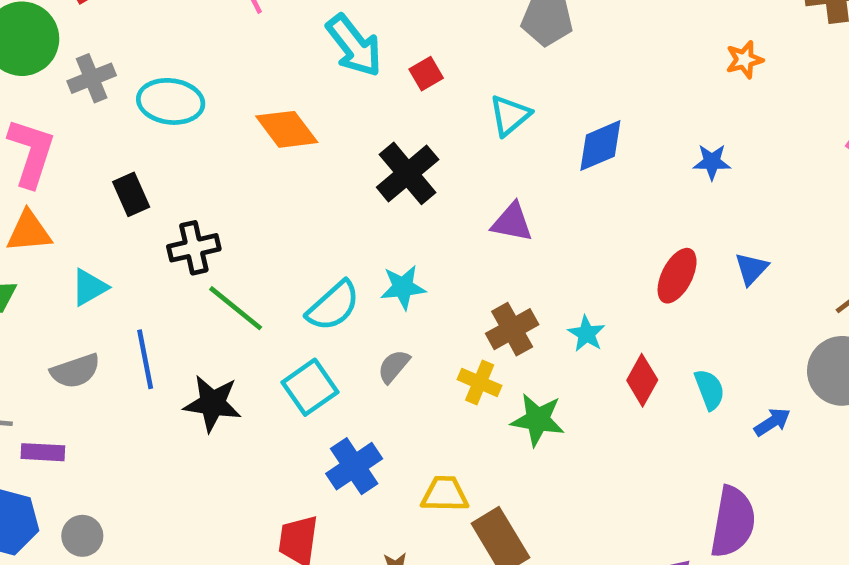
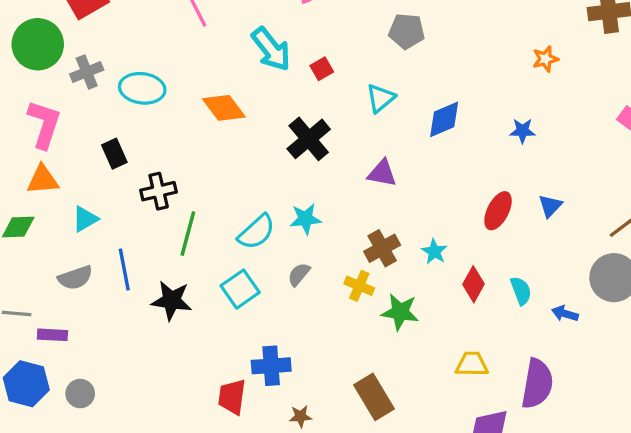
green line: (236, 308) -> (188, 234), turned 66
blue arrow: (772, 422) -> (565, 314), turned -130
blue cross: (354, 466) -> (271, 366), moved, turned 30
yellow trapezoid: (445, 494) -> (472, 364), moved

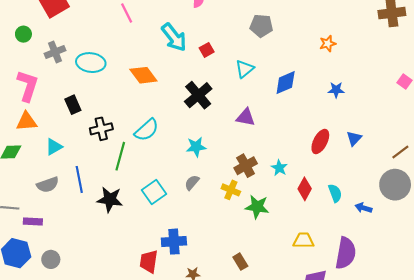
green circle: (38, 44) -> (23, 34), size x0.5
orange star: (545, 59) -> (328, 44), moved
cyan semicircle: (256, 232) -> (147, 130), moved
brown rectangle: (374, 397) -> (240, 262), size x0.6

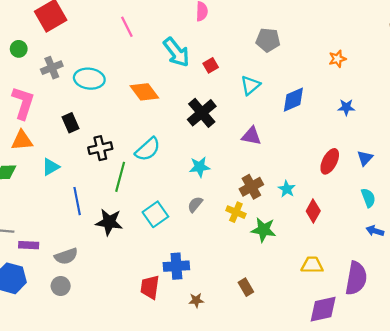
gray semicircle: (48, 185) -> (66, 256), moved
cyan semicircle: (335, 193) -> (368, 198), moved
gray circle: (51, 259) -> (61, 286), moved

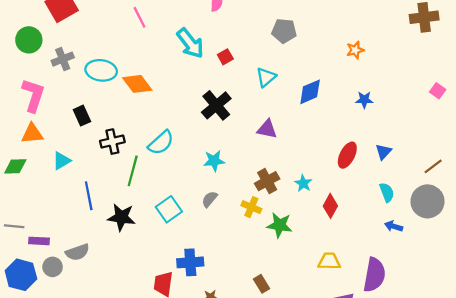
green circle: (19, 49) -> (29, 40), size x1.5
orange diamond: (144, 92) -> (137, 84), moved
gray circle: (61, 286) -> (53, 267), moved

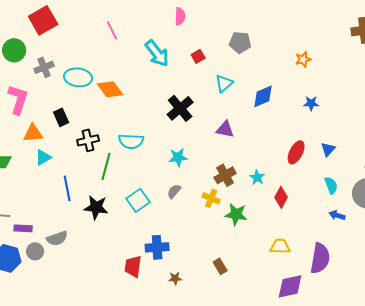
red square: (225, 57) -> (198, 56), moved
orange triangle: (32, 134) -> (33, 133), moved
cyan semicircle: (161, 143) -> (131, 141), turned 45

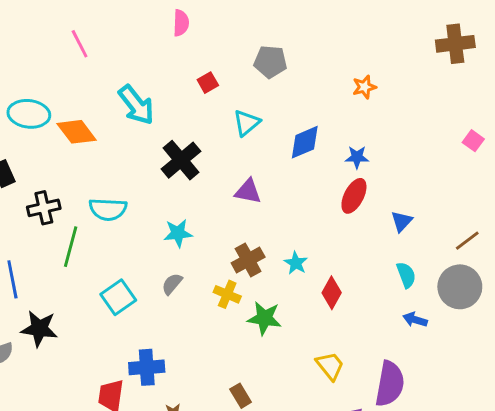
cyan arrow: (157, 53) -> (136, 105), moved
blue star: (311, 103) -> (357, 157), moved
red ellipse: (296, 152) -> (354, 196), moved
black star: (96, 207) -> (39, 329), moved
yellow trapezoid: (280, 246) -> (330, 366), turned 50

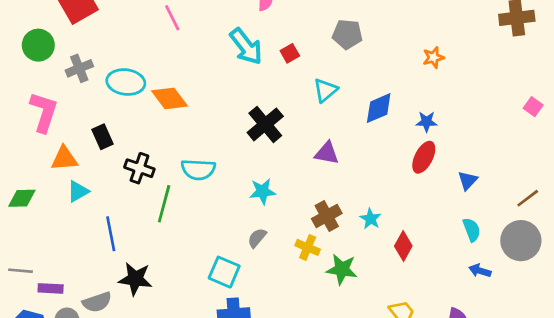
cyan arrow: (136, 105) -> (246, 46), moved
black cross: (44, 208) -> (139, 168), turned 32
cyan square: (118, 297) -> (224, 272), moved, turned -32

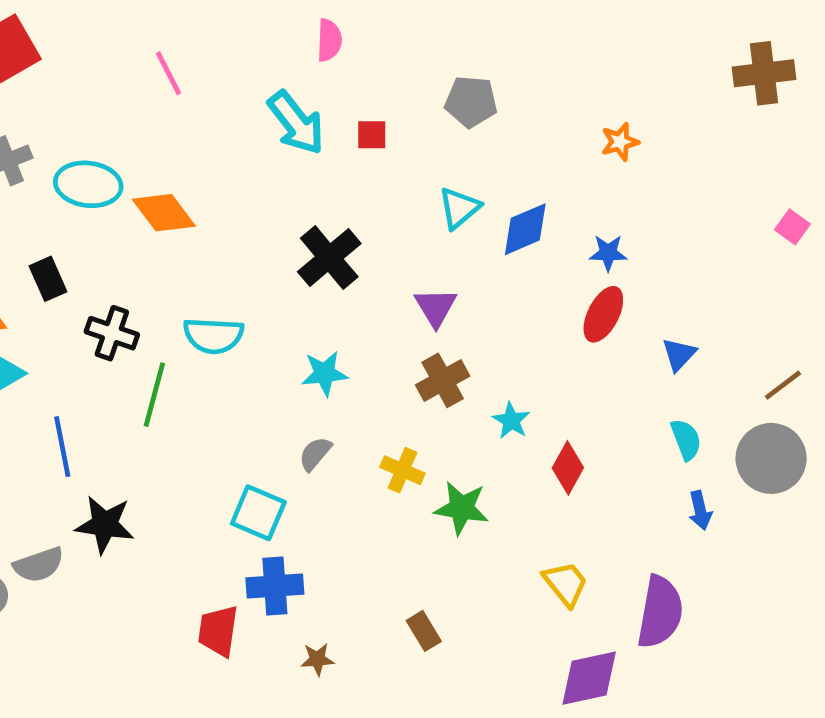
red square: (290, 53) -> (372, 135), turned 30
cyan triangle: (325, 90) -> (459, 208), moved
purple triangle: (327, 153) -> (436, 307), turned 48
brown cross: (327, 216) -> (443, 380), moved
blue arrow: (480, 271) -> (700, 510), turned -120

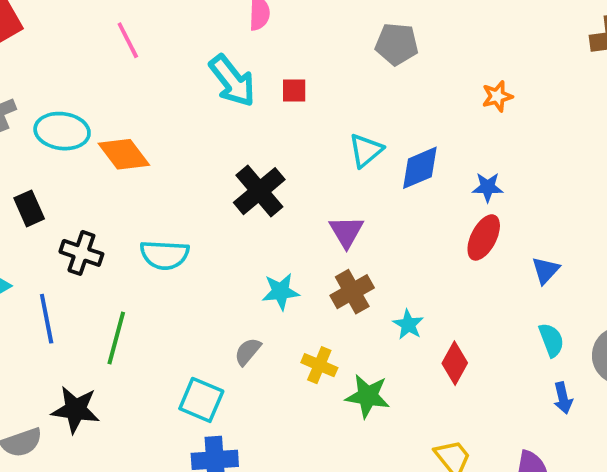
gray pentagon: (471, 102) -> (397, 44), moved
cyan star: (325, 373) -> (281, 292), moved
green line: (154, 395) -> (116, 338), moved
blue line: (62, 447) -> (47, 319), moved

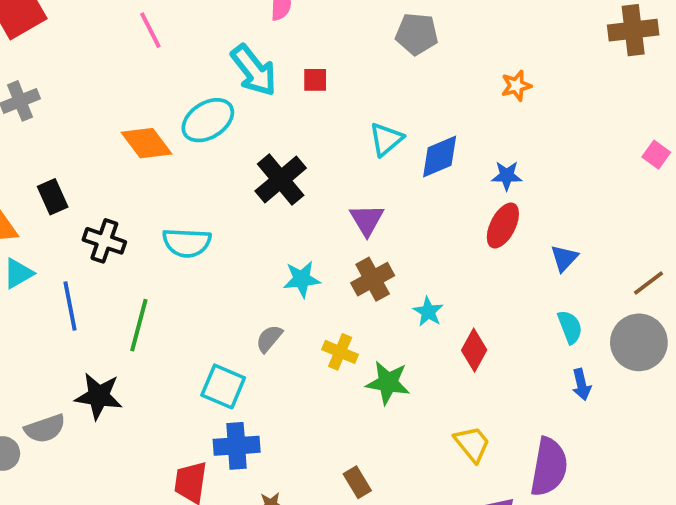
cyan ellipse: (62, 131) -> (208, 120), moved, turned -39

